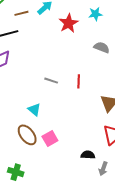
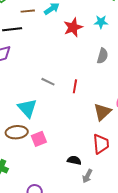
gray semicircle: (102, 47) -> (103, 56), turned 77
cyan triangle: (34, 109) -> (27, 108), size x1.5
brown ellipse: (27, 135) -> (17, 132), turned -65

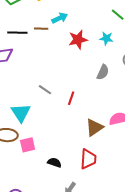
brown line: (28, 11) -> (41, 29), moved
black semicircle: (74, 160) -> (54, 163), moved

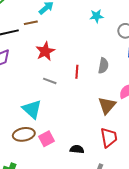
red star: (78, 40) -> (45, 51), moved
gray semicircle: (103, 72) -> (103, 66), moved
red line: (71, 98) -> (77, 72), moved

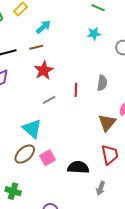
brown line: (31, 23) -> (36, 47), moved
gray line: (50, 81) -> (49, 100), turned -48
brown ellipse: (24, 134) -> (25, 154), turned -30
black semicircle: (77, 149) -> (78, 167), size x1.5

